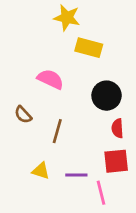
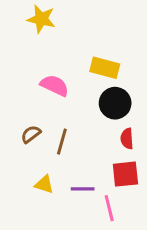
yellow star: (67, 18) -> (41, 19), moved
yellow rectangle: (89, 48) -> (105, 68), moved
brown semicircle: (23, 115) -> (31, 134), moved, turned 96

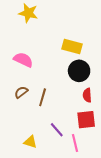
pink semicircle: (55, 85) -> (23, 60), moved
yellow triangle: (44, 184) -> (30, 142), moved
purple line: (83, 189) -> (57, 130), turned 49

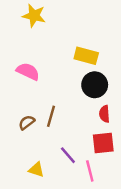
brown semicircle: (21, 92) -> (27, 122), moved

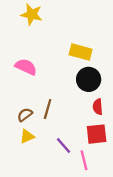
yellow triangle: (36, 170) -> (27, 136), moved, turned -42

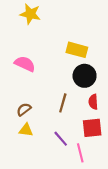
brown line: (48, 109) -> (63, 103), moved
yellow triangle: (27, 136) -> (26, 130), turned 32

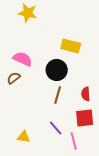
black circle: (85, 76) -> (57, 70), moved
brown semicircle: (24, 109) -> (14, 78), moved
yellow triangle: (26, 130) -> (24, 137), moved

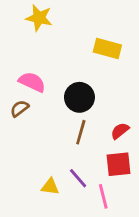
yellow rectangle: (71, 46) -> (107, 49), moved
red semicircle: (86, 94) -> (120, 131), turned 56
yellow triangle: (24, 137) -> (50, 187), moved

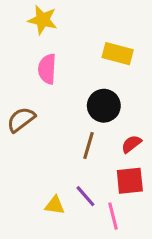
pink semicircle: (32, 82) -> (47, 69), moved, turned -112
black circle: (79, 97) -> (104, 106), moved
brown semicircle: (19, 108) -> (21, 119), size x1.4

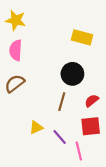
yellow star: (43, 20) -> (16, 20), moved
pink semicircle: (47, 69) -> (16, 50), moved
yellow triangle: (55, 205) -> (36, 127), moved, turned -32

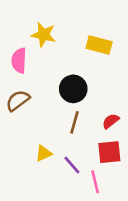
yellow star: (16, 20) -> (44, 35), moved
black circle: (72, 74) -> (73, 89), moved

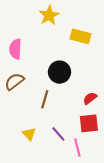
yellow star: (44, 35) -> (49, 15), moved, turned 30
brown line: (75, 122) -> (45, 99), moved
yellow triangle: (44, 153) -> (29, 134), moved, turned -48

